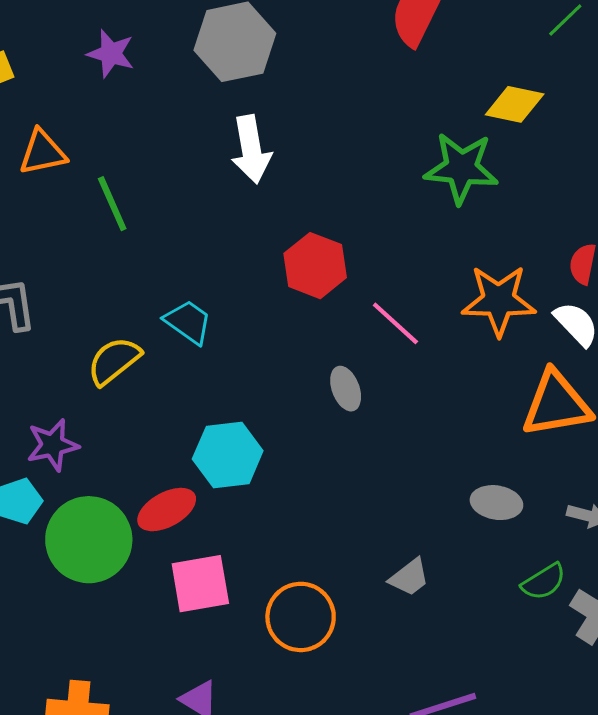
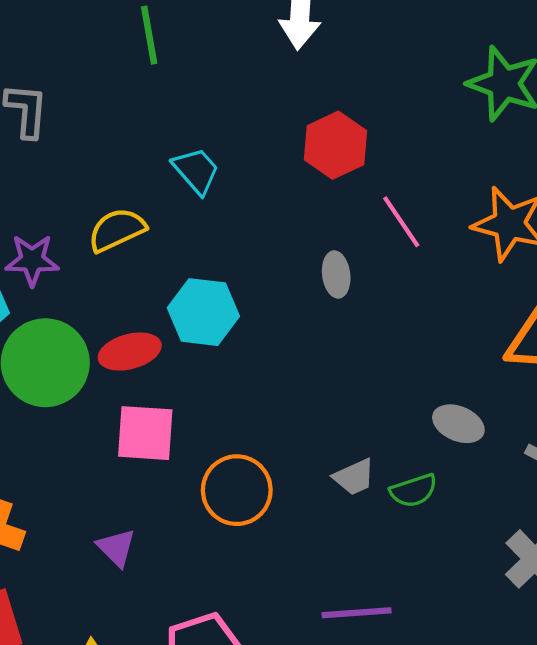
yellow semicircle: (114, 361) -> (117, 230), moved
green semicircle: (544, 582) -> (414, 491), moved

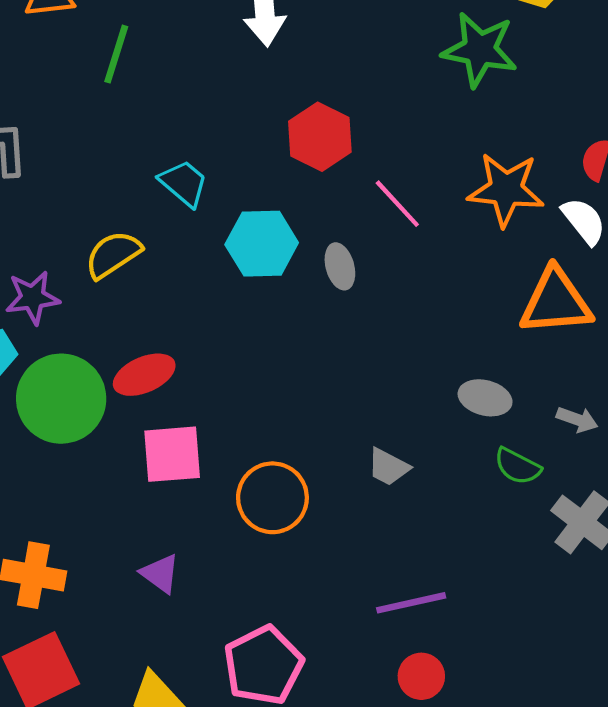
green line: (149, 35) -> (116, 54), turned 36
cyan hexagon: (203, 312) -> (262, 244), moved
gray trapezoid: (354, 477) -> (388, 467), turned 60
green semicircle: (414, 491) -> (517, 466), moved, turned 54

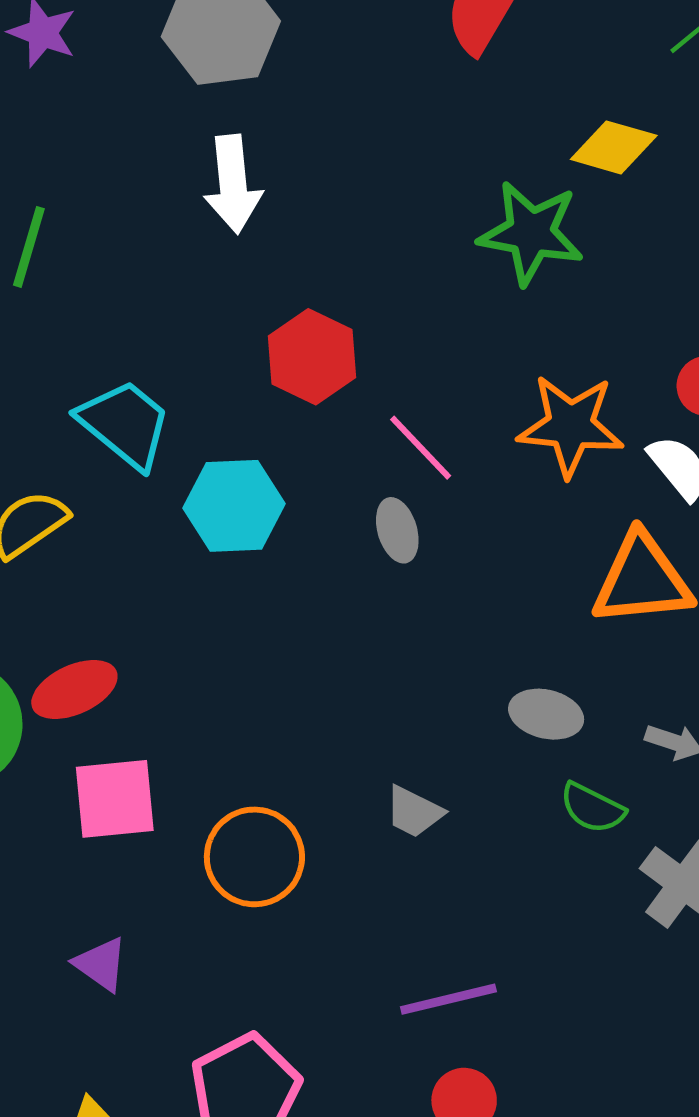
cyan trapezoid: (184, 183) -> (125, 424), size x1.4
gray ellipse: (340, 266) -> (397, 530), moved

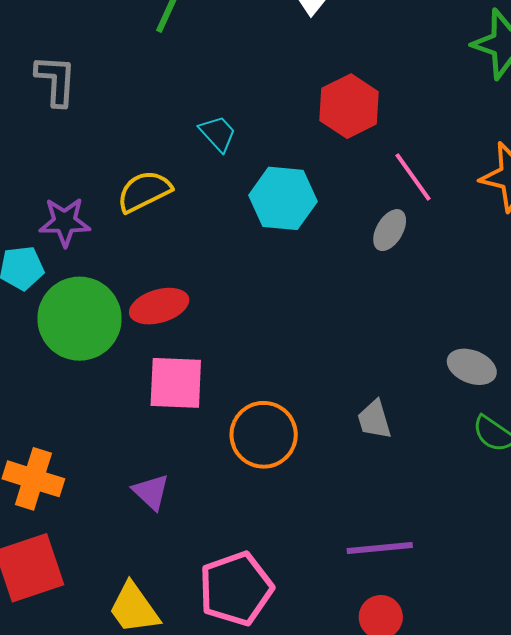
cyan trapezoid: (125, 424) -> (218, 133), size x0.6
gray ellipse: (397, 530) -> (390, 230), turned 39
gray trapezoid: (414, 812) -> (374, 420), turned 39

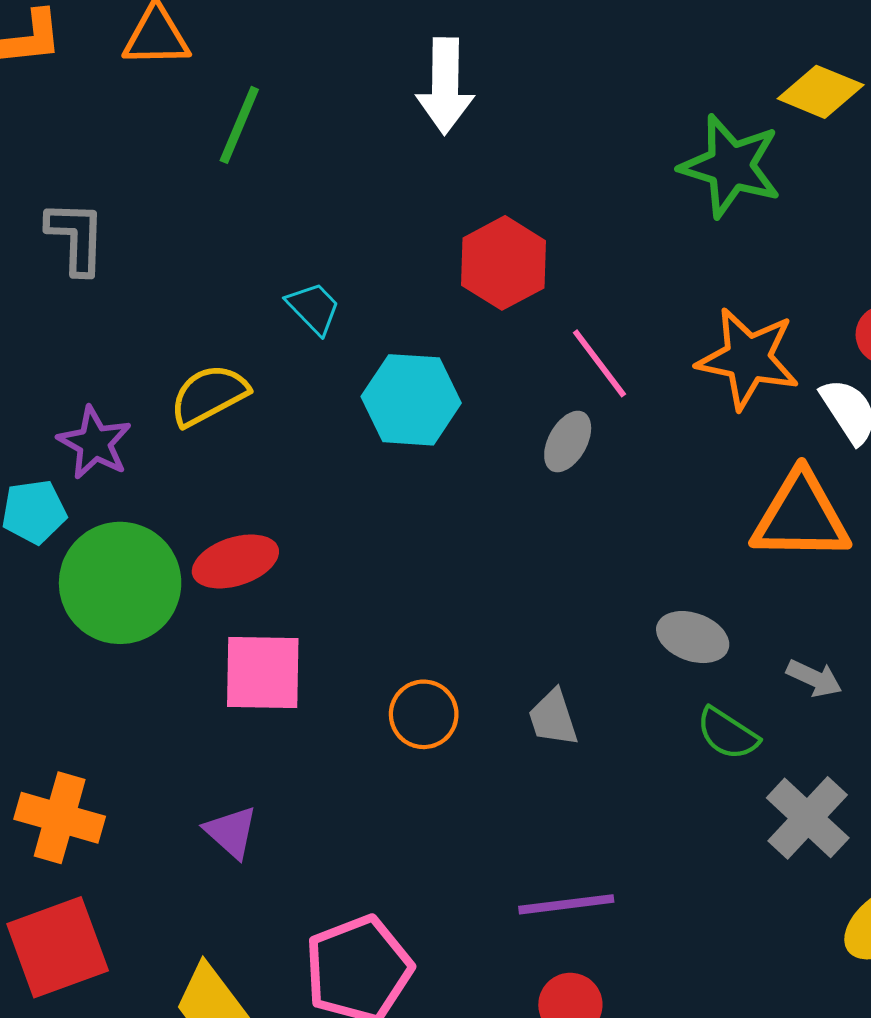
purple star: (65, 222) -> (95, 443), turned 30
orange circle: (264, 435) -> (424, 714), moved, size x0.7

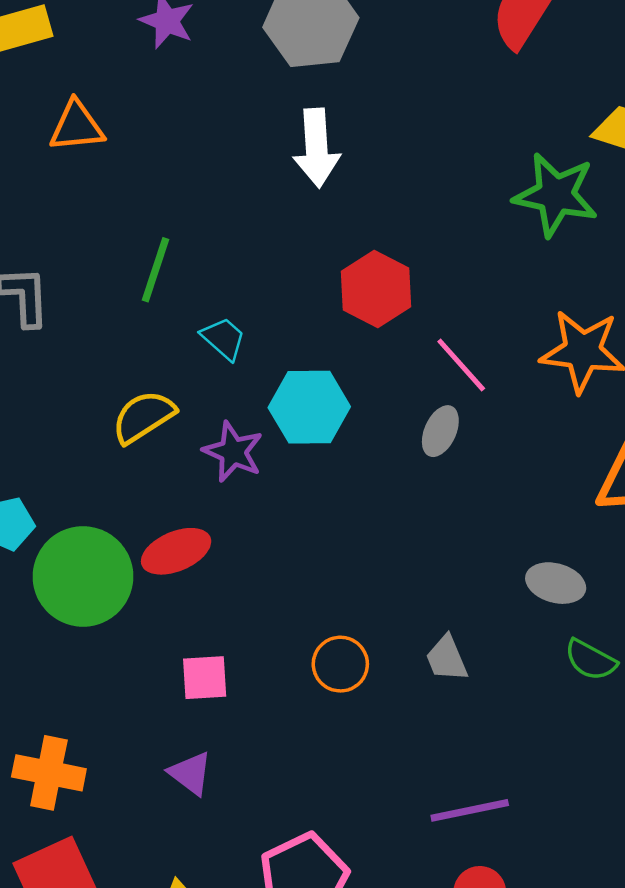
green line: (239, 125) -> (155, 270), moved
purple star: (95, 443) -> (233, 452), moved
pink square: (263, 673) -> (205, 678), moved, size x0.7

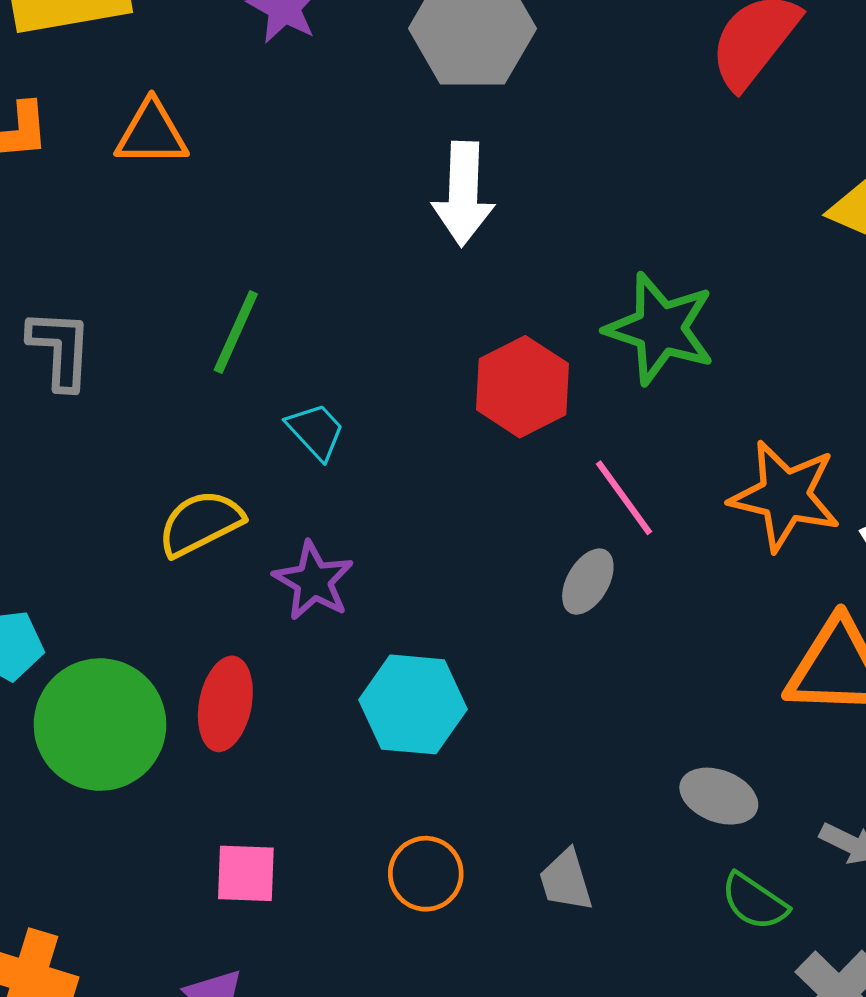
green star: (556, 195) -> (660, 329), moved
cyan hexagon: (309, 407) -> (413, 704), moved
red ellipse: (176, 551) -> (225, 704), turned -62

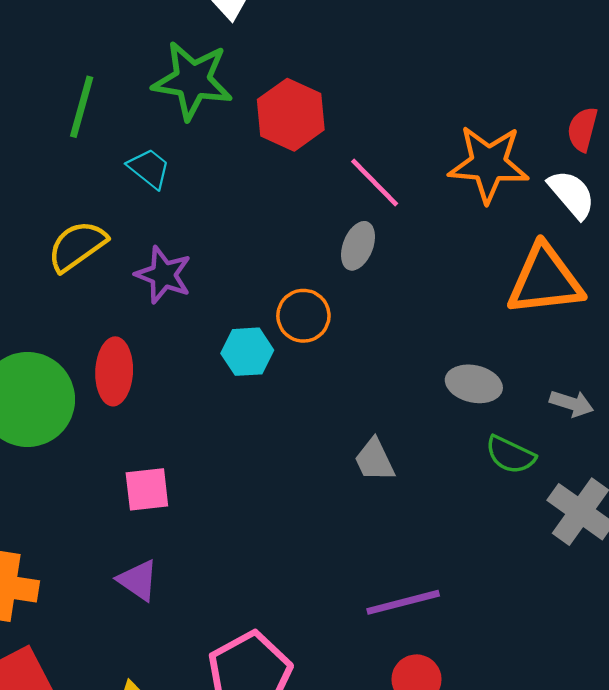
green star: (660, 329) -> (192, 80), moved
cyan hexagon: (413, 704) -> (247, 352), size x0.7
orange circle: (426, 874) -> (303, 316), moved

